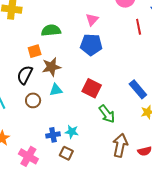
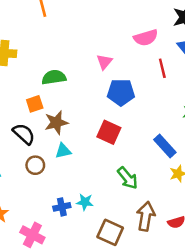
blue pentagon: (91, 45) -> (121, 92), moved
black semicircle: (25, 75) -> (24, 134), turned 108
red square: (92, 88) -> (109, 132), moved
brown square: (66, 153) -> (110, 232), moved, size x1.5

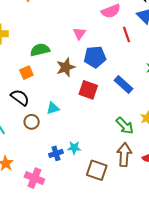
brown star: (56, 123) -> (66, 67), moved
blue rectangle: (165, 146) -> (123, 85), moved
green arrow: (128, 178) -> (125, 126), moved

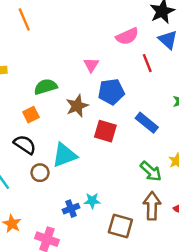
cyan triangle: (53, 108) -> (64, 155), size x1.6

